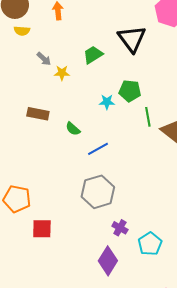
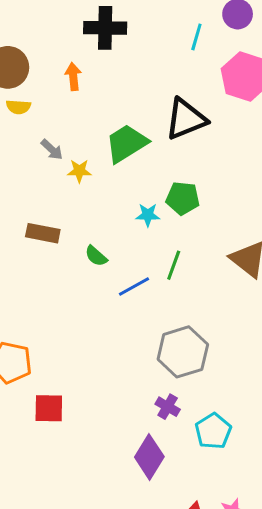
black triangle: (132, 39) -> (186, 119), turned 44
green trapezoid: (93, 55) -> (126, 143), size x1.4
green line: (148, 117) -> (174, 265), moved, turned 30
gray hexagon: (98, 192) -> (183, 352), moved

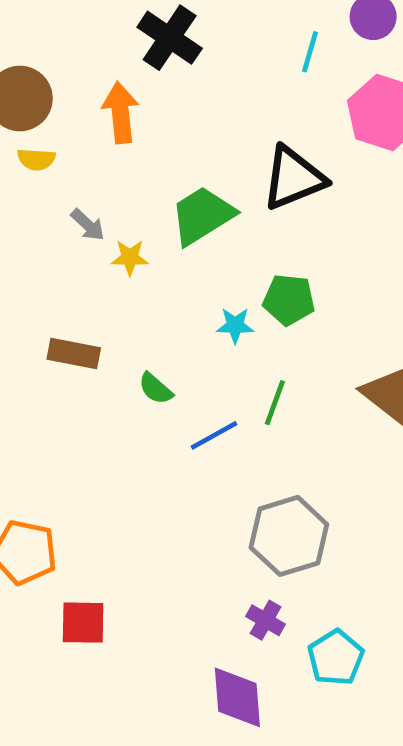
black cross: (105, 28) -> (170, 38), turned 33
orange arrow: (73, 76) -> (120, 113), size x1.4
purple diamond: (149, 457) -> (237, 697), turned -36

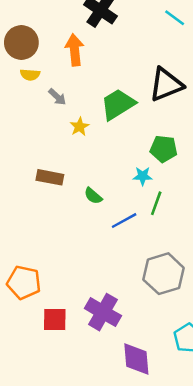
cyan line: (310, 52) -> (175, 18), turned -70
gray arrow: (88, 225) -> (57, 97), moved
yellow star: (130, 258) -> (79, 127), turned -30
cyan star: (235, 325) -> (143, 176), moved
purple cross: (266, 620) -> (103, 312), moved, size x1.8

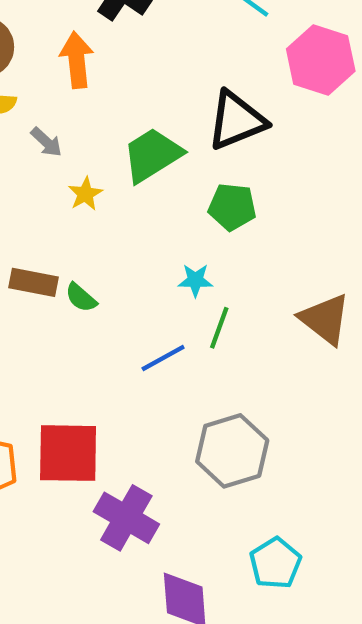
green pentagon: (164, 149) -> (232, 207), moved
green semicircle: (93, 196) -> (81, 298), moved
red square: (55, 319) -> (68, 453), moved, size x1.5

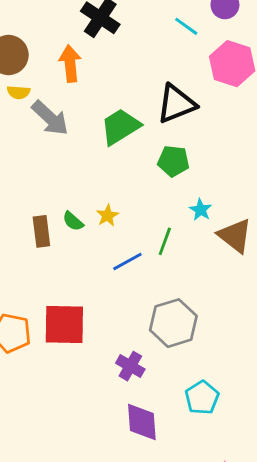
gray arrow: (46, 142) -> (50, 118), size x1.8
yellow star: (85, 194) -> (107, 216), moved
cyan star: (195, 280) -> (201, 210), moved, turned 30
brown rectangle: (33, 282) -> (41, 231), moved, turned 72
purple cross: (126, 518) -> (130, 366), moved, size x0.7

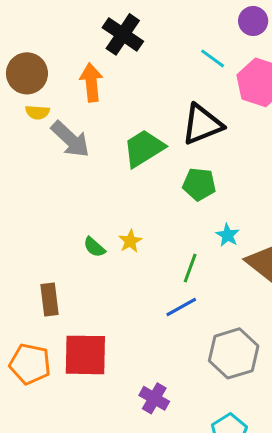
cyan line: (186, 26) -> (213, 58), moved
brown rectangle: (41, 231) -> (49, 300), moved
blue line: (127, 261) -> (181, 307), moved
gray hexagon: (173, 323) -> (234, 353), moved

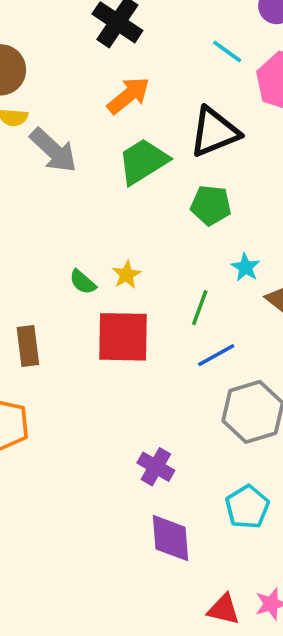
orange arrow: (91, 82) -> (128, 95), moved, turned 57
blue line: (181, 307) -> (216, 355), moved
red square: (85, 355) -> (123, 337), moved

